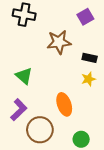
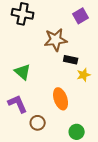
black rectangle: (90, 58) -> (71, 60), moved
purple L-shape: (19, 110) -> (18, 104), turned -70
brown circle: (40, 130) -> (38, 123), size x0.6

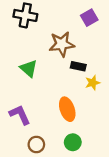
green triangle: (23, 72) -> (29, 68), moved
brown circle: (38, 123) -> (36, 144), moved
green circle: (77, 132) -> (73, 142), moved

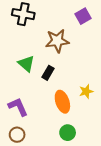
black rectangle: (78, 66) -> (48, 73), moved, turned -72
yellow star: (93, 83) -> (86, 91), moved
brown circle: (36, 144) -> (17, 135), moved

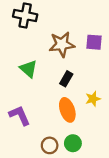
purple square: (83, 16) -> (94, 42), moved, turned 35
black rectangle: (48, 73) -> (66, 79), moved
brown circle: (17, 135) -> (50, 145), moved

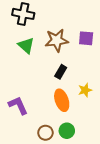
green triangle: (28, 69) -> (26, 45), moved

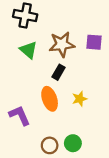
black rectangle: (61, 72) -> (58, 72), moved
yellow star: (85, 90) -> (80, 99), moved
orange ellipse: (62, 100) -> (50, 99), moved

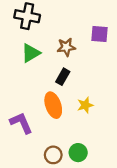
purple square: (94, 42) -> (99, 34), moved
brown star: (62, 44) -> (66, 47), size x0.7
green triangle: (28, 50) -> (31, 53), turned 48

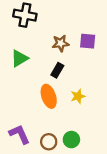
purple square: (99, 34) -> (88, 41), moved
green triangle: (31, 53) -> (19, 58), moved
purple L-shape: (21, 123) -> (19, 134), moved

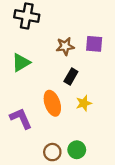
black rectangle: (57, 70) -> (71, 76), moved
purple L-shape: (19, 134) -> (21, 118), moved

